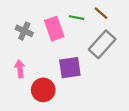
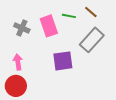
red circle: (43, 90) -> (16, 86), moved

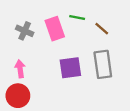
brown line: (91, 12) -> (102, 29), moved
gray rectangle: (92, 40) -> (103, 64), moved, turned -50

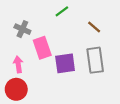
green line: (77, 17) -> (62, 11), moved, turned -48
pink rectangle: (55, 29) -> (42, 48), moved

